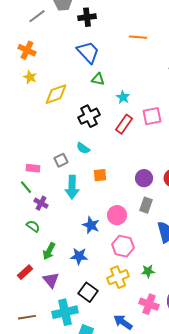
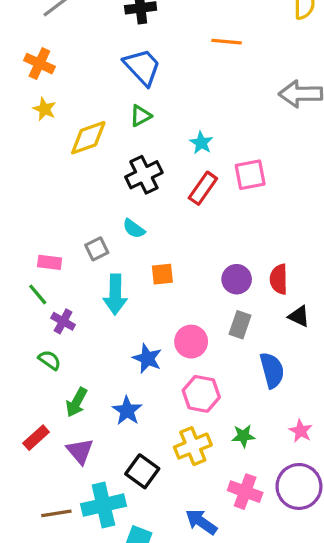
green triangle: (98, 79) -> (141, 116), moved, turned -40
blue star: (79, 256) -> (127, 411), turned 30
brown line: (27, 317) -> (56, 513), moved

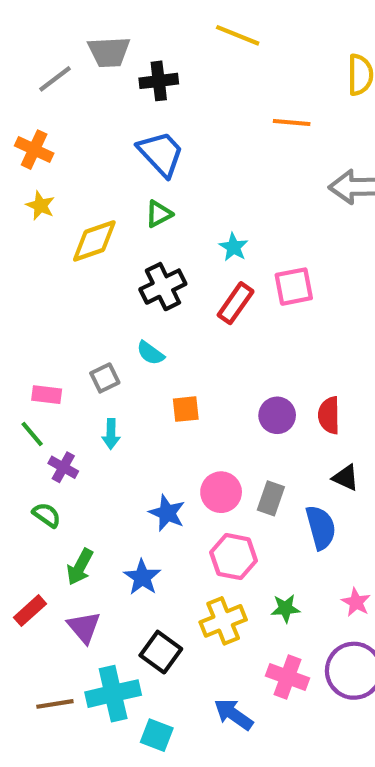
orange line: (227, 42) -> (292, 123), moved
cyan arrow: (115, 294) -> (111, 434), moved, size x0.6
black triangle: (299, 316) -> (346, 478), moved
gray rectangle: (240, 325) -> (271, 498), moved

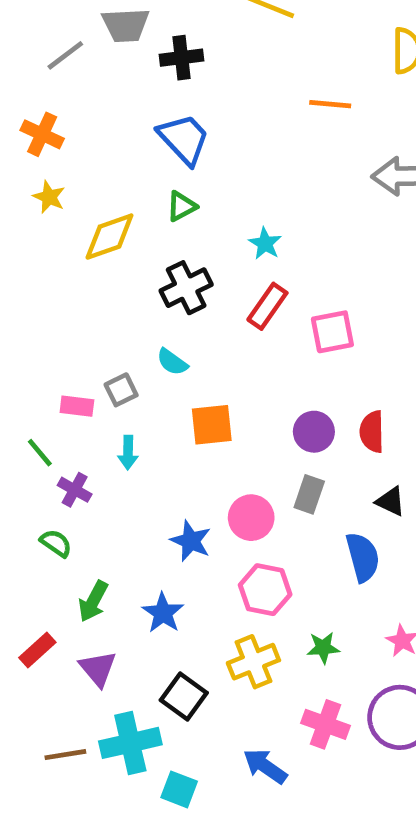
pink square: (294, 287) -> (332, 332), moved
pink rectangle: (47, 395) -> (77, 406), moved
orange square: (186, 409) -> (212, 425), size x1.4
gray rectangle: (271, 498) -> (309, 494), moved

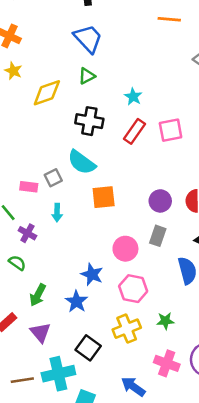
black cross: (186, 288) -> (89, 121), turned 36
pink square: (332, 332) -> (171, 130), moved
cyan semicircle: (172, 362) -> (82, 162), size x1.6
blue star: (191, 541) -> (92, 274), moved

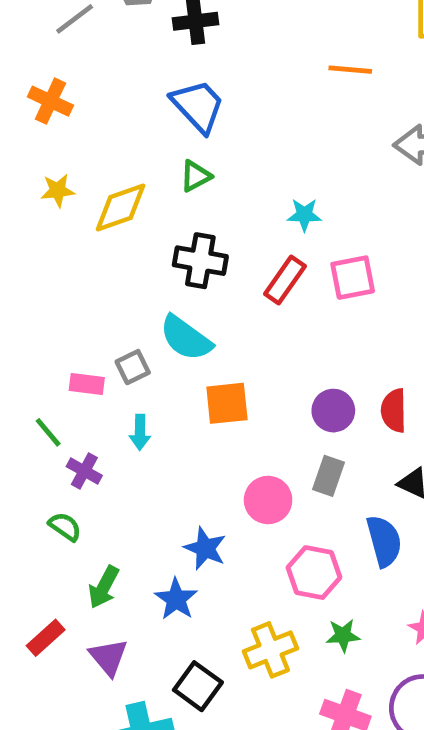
yellow star: (13, 71) -> (58, 191), moved, turned -30
cyan star: (133, 97) -> (304, 215), moved, turned -30
pink hexagon: (133, 289) -> (314, 573), moved

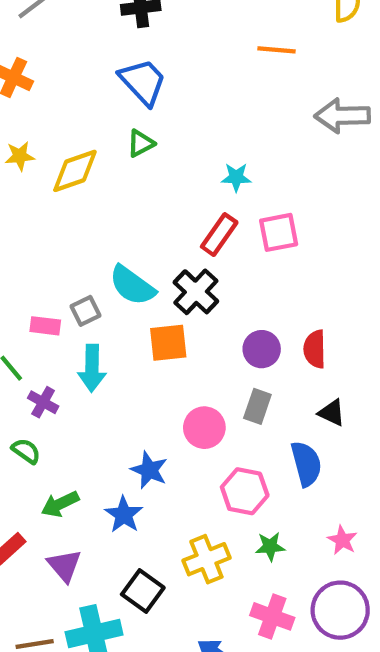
black cross: (200, 261) -> (196, 292), moved, turned 33
cyan arrow: (140, 432) -> (92, 368), size x1.5
green arrow: (104, 587) -> (60, 504), turned 36

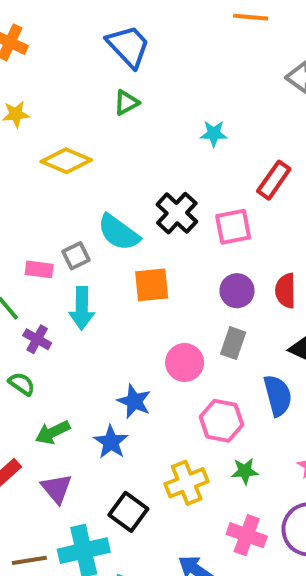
yellow diamond: (75, 171) -> (66, 161), moved, turned 42
pink square: (279, 232) -> (233, 227), moved
red rectangle: (219, 235) -> (274, 180), moved
black cross: (196, 292) -> (177, 213), moved

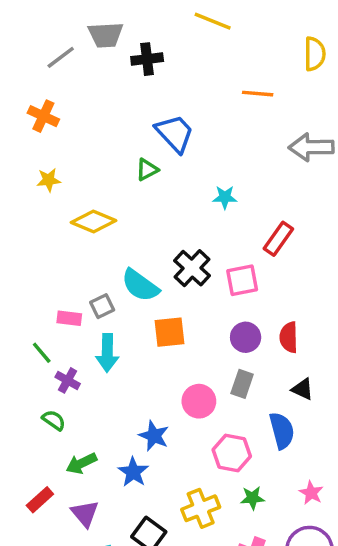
blue trapezoid: (128, 46) -> (175, 133), moved

